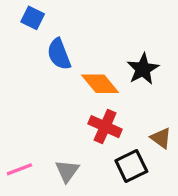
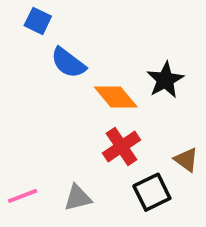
blue semicircle: (59, 54) -> (68, 63), turned -32
red cross: (105, 127) -> (122, 146), turned 32
gray triangle: (67, 171) -> (78, 198), turned 40

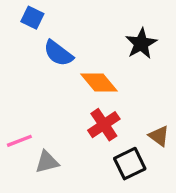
black star: (165, 80) -> (141, 44), moved
pink line: (23, 196) -> (19, 141), moved
gray triangle: (78, 198) -> (47, 162), moved

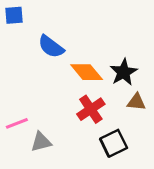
blue square: (32, 18) -> (14, 15), moved, turned -30
black star: (141, 44) -> (124, 72), moved
brown triangle: (159, 136) -> (136, 102), moved, turned -30

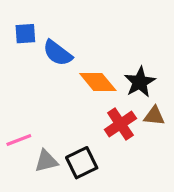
blue square: (14, 15) -> (25, 34), moved
red cross: (91, 109) -> (120, 124), moved
black square: (114, 143) -> (82, 163), moved

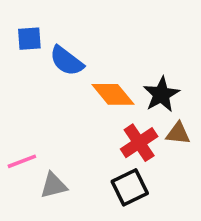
black square: (82, 163) -> (130, 187), moved

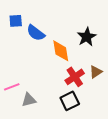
orange diamond: (113, 94) -> (61, 51), turned 30
black star: (161, 94) -> (87, 37), moved
brown triangle: (178, 133) -> (96, 72), turned -40

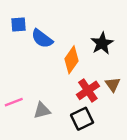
orange diamond: (61, 51) -> (71, 60), turned 45
brown triangle: (96, 72) -> (113, 85), turned -32
gray triangle: (29, 100) -> (42, 110), moved

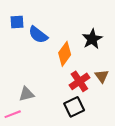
pink line: (14, 102) -> (13, 114), moved
gray triangle: (42, 110) -> (26, 94), moved

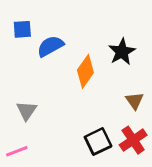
blue semicircle: (38, 35) -> (50, 46), turned 114
red cross: (79, 81) -> (133, 140), moved
gray triangle: (26, 94) -> (27, 111), moved, turned -42

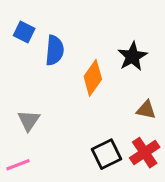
blue square: (22, 29) -> (24, 32), turned 30
blue semicircle: (50, 46) -> (55, 50), turned 124
brown triangle: (135, 101) -> (146, 110), turned -42

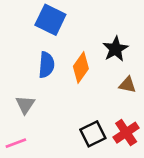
blue square: (24, 32) -> (50, 20), moved, size x1.6
blue semicircle: (55, 50) -> (46, 65), moved
brown triangle: (146, 110) -> (127, 85), moved

